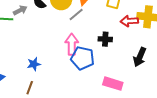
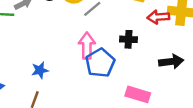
black arrow: (140, 57) -> (171, 62), turned -120
blue pentagon: (82, 58) -> (100, 63), turned 30

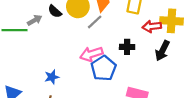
pink arrow: (87, 46) -> (91, 54), turned -105
black arrow: (171, 62) -> (162, 51), moved, turned 126

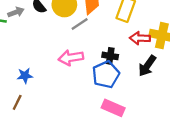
blue pentagon: (104, 68) -> (106, 74), moved

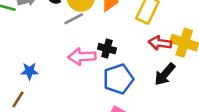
gray line: (80, 24) -> (74, 19), moved
black cross: (110, 56) -> (107, 49), moved

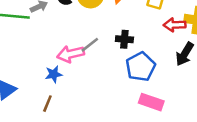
gray line: (74, 19) -> (90, 45), moved
pink arrow: (82, 57) -> (71, 54), moved

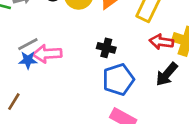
gray line: (90, 45) -> (28, 44), moved
blue star: (54, 74) -> (28, 60), moved

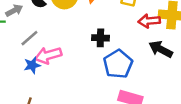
gray line: (28, 44) -> (29, 38), moved
black arrow: (167, 74) -> (161, 49), turned 90

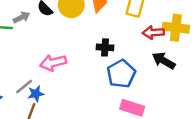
gray line: (29, 38) -> (24, 86), moved
blue star: (32, 65) -> (36, 94), moved

